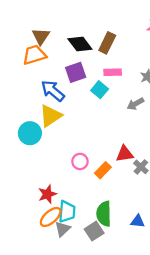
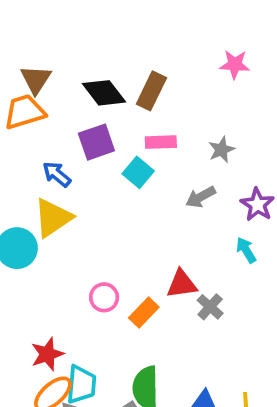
blue arrow: (53, 91) -> (57, 174), size x0.7

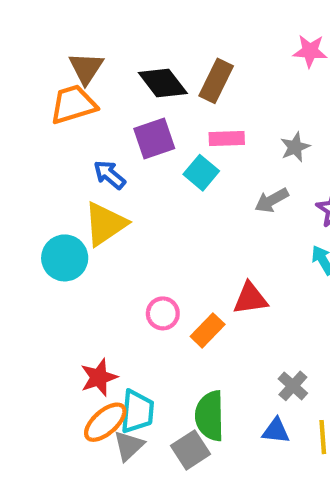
gray cross: (210, 307) -> (293, 386), moved

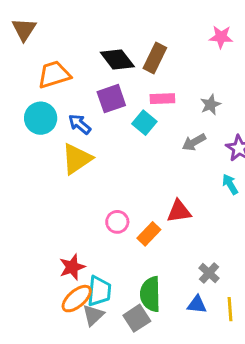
brown triangle: (86, 68) -> (24, 29), moved
cyan circle: (65, 258) -> (41, 118), moved

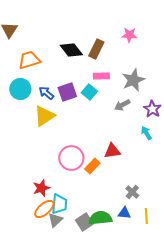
pink star: (221, 37) -> (129, 35), moved
purple square: (111, 99) -> (67, 92), moved
gray star: (211, 105) -> (133, 80), size x1.6
pink circle: (117, 222) -> (71, 158), size x1.6
green semicircle: (150, 294) -> (100, 218), moved, turned 85

